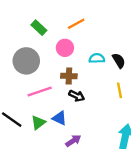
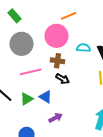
green rectangle: (39, 28) -> (15, 16), moved
pink circle: (65, 48) -> (57, 36), size x1.5

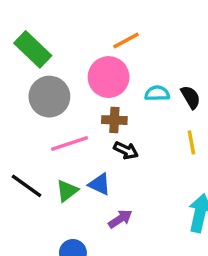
green rectangle: (15, 16) -> (33, 49), size x1.5

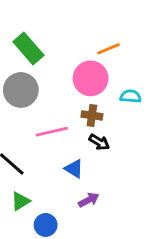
gray circle: (49, 97) -> (21, 90), moved
green triangle: (67, 191) -> (20, 201), moved

